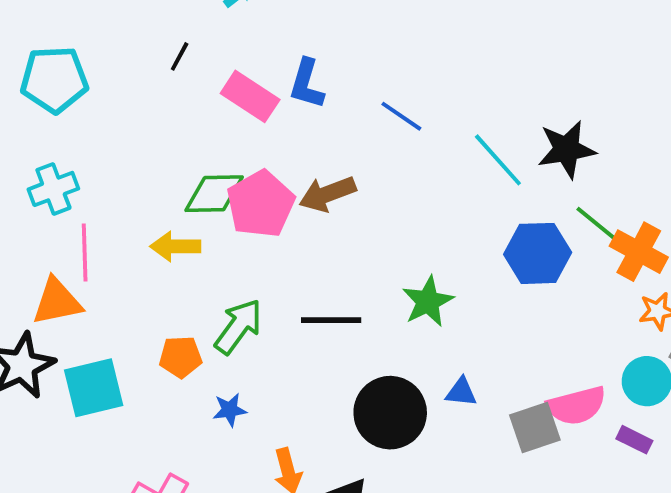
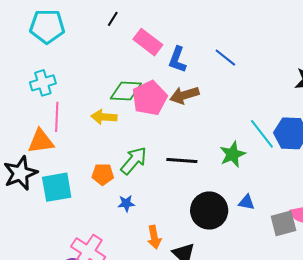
blue L-shape: (307, 84) -> (177, 60), moved
cyan line: (498, 160) -> (262, 134), moved

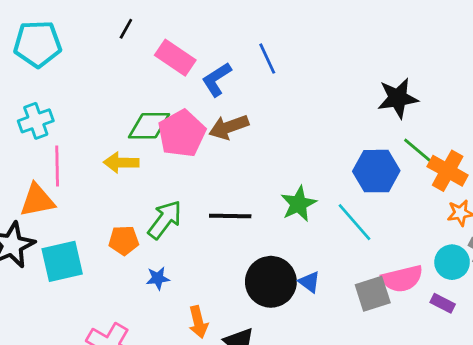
blue line: (225, 58) -> (267, 59), moved, turned 30
blue L-shape: (177, 60) -> (217, 79), turned 40
cyan line: (262, 134) -> (355, 222), moved
blue triangle: (247, 202) -> (309, 282), moved, turned 30

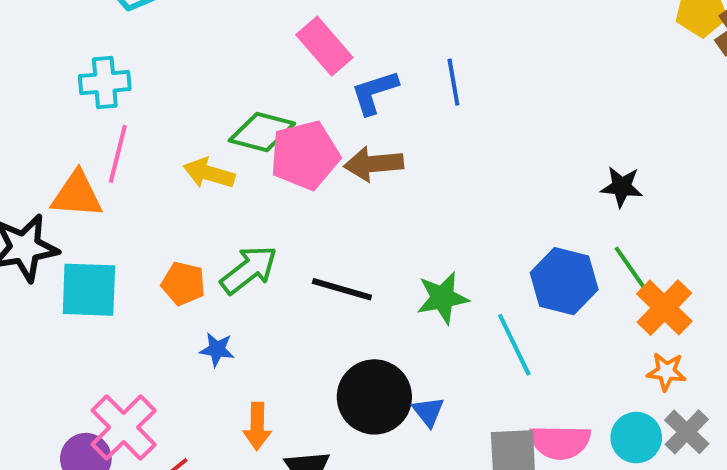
black star: (398, 98) -> (622, 187), size x0.7

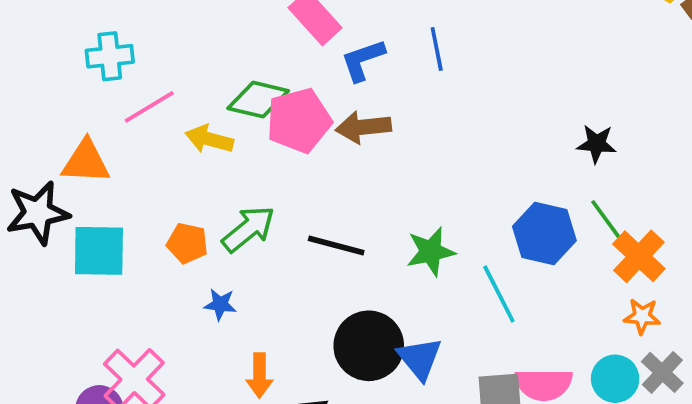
pink line: (118, 154) -> (149, 107), moved, turned 46
blue triangle: (428, 412) -> (420, 359), size x1.5

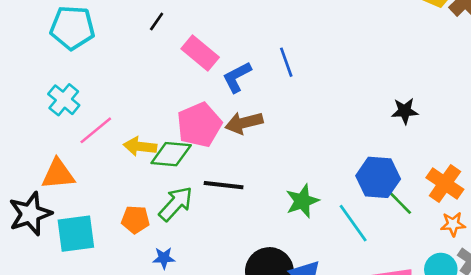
cyan cross: (110, 56) -> (64, 100), turned -36
green diamond: (258, 100) -> (171, 154), moved
green line: (609, 223) -> (397, 200), moved
black line: (336, 246) -> (224, 185), moved

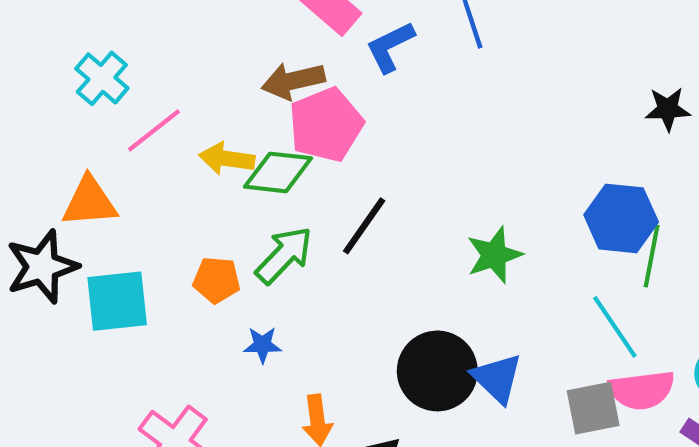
brown arrow: (244, 123) -> (293, 81), moved
black line: (224, 185) -> (364, 226), turned -63
green line: (397, 200) -> (652, 256), turned 54
cyan line: (353, 223) -> (615, 327), moved

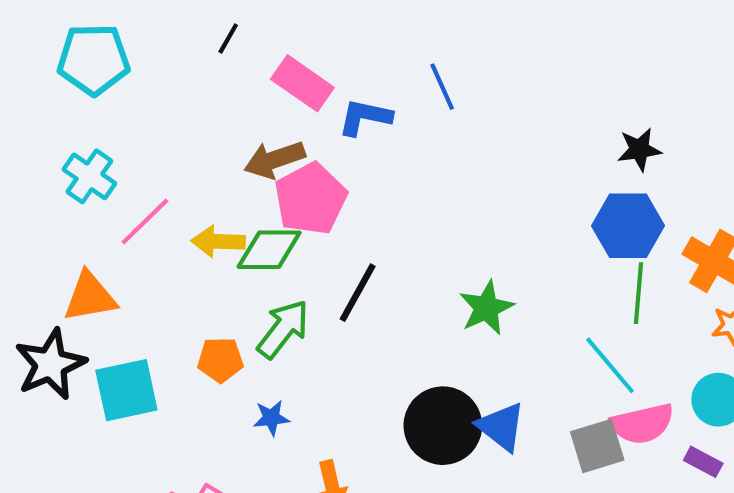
blue L-shape: (390, 47) -> (365, 117), turned 44
blue hexagon: (621, 218) -> (628, 226), moved

